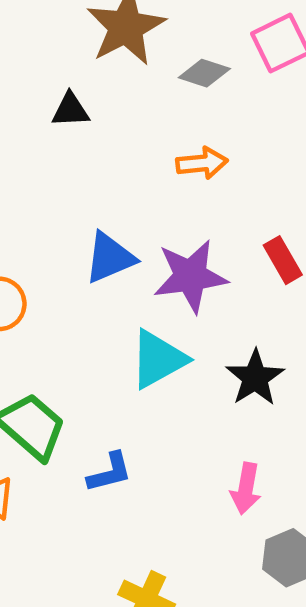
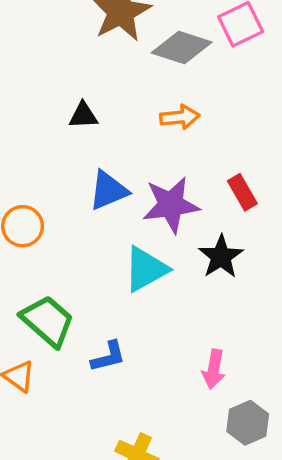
gray diamond: (204, 73) -> (182, 48), size x1.5
black triangle: (70, 110) -> (83, 115), moved
black star: (255, 378) -> (221, 257), moved

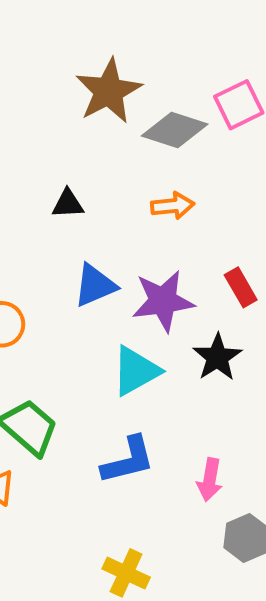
blue L-shape: (108, 357) -> (128, 460), moved, size x1.4

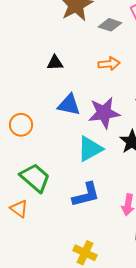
gray diamond: (175, 130) -> (110, 25), size x0.7
blue triangle: (95, 285) -> (69, 105), turned 35

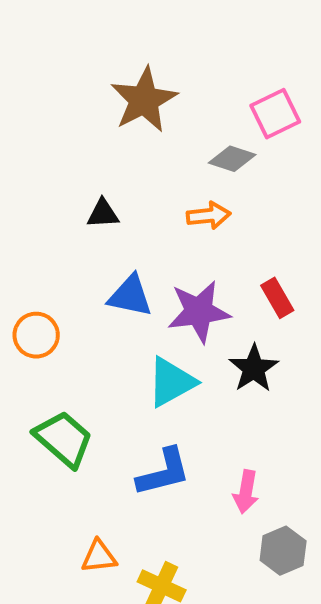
gray diamond: (110, 25) -> (232, 159), moved
orange triangle: (19, 209) -> (99, 556), moved, turned -42

